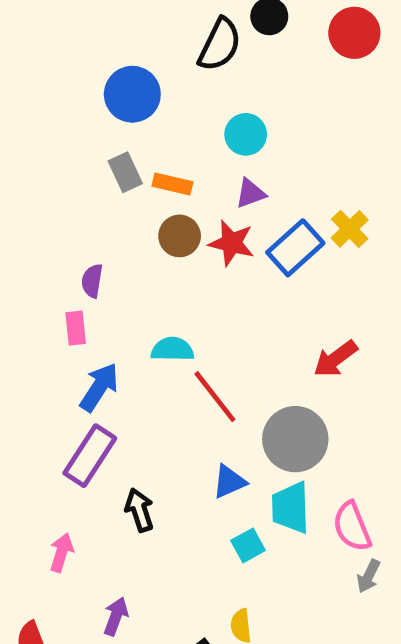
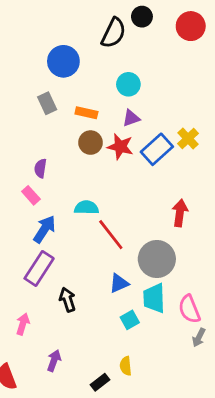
gray rectangle: (125, 172) -> (47, 103), moved
pink rectangle: (76, 328) -> (31, 195), turned -36
red arrow: (335, 359) -> (180, 213), turned 135

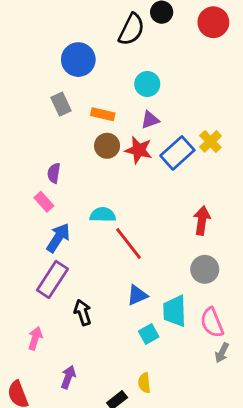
gray circle: (157, 259) -> (205, 269), moved, size x0.7

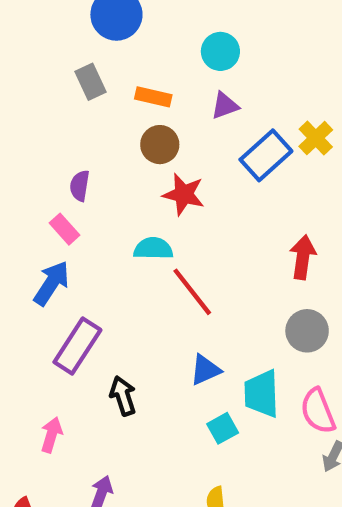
red star: (139, 150) -> (184, 194), moved
blue arrow: (58, 238) -> (51, 283), moved

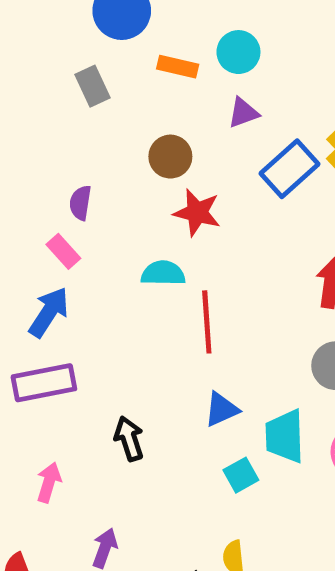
orange rectangle: (153, 97) -> (178, 67), moved
red line: (192, 292) -> (207, 322), turned 34
purple rectangle: (77, 346) -> (44, 383), moved, turned 46

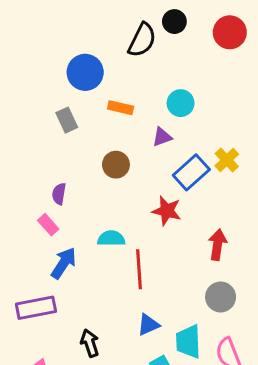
cyan circle: (238, 52) -> (181, 103), moved
red star: (197, 213) -> (167, 211), moved
blue arrow: (49, 312) -> (64, 263), moved

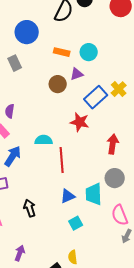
orange rectangle: (121, 108) -> (62, 52), moved
brown circle: (116, 165) -> (58, 84), moved
cyan trapezoid: (188, 342) -> (94, 194), moved

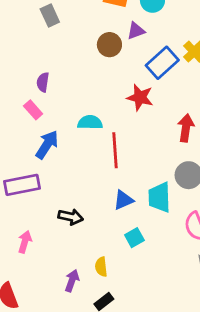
black arrow: (30, 208) -> (71, 217), turned 120
purple arrow: (20, 253) -> (72, 281), moved
yellow semicircle: (73, 257) -> (101, 267), moved

